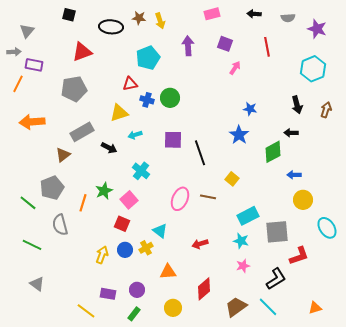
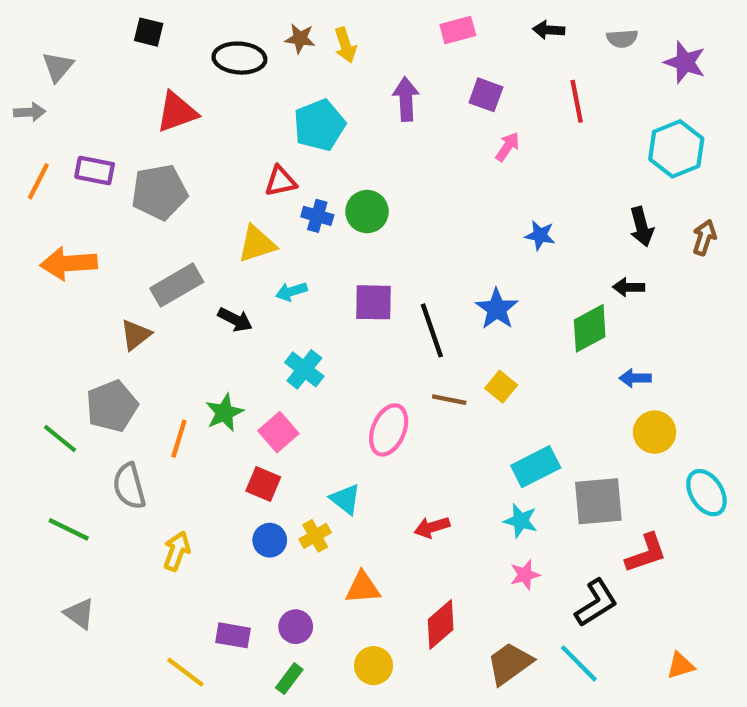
purple rectangle: (34, 65) -> (95, 170), moved
blue star: (239, 135) -> (497, 309), moved
brown line: (208, 197) -> (449, 400), moved
yellow arrow: (102, 255) -> (177, 551), moved

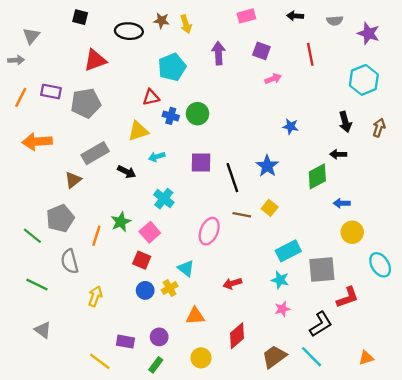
pink arrow: (508, 147) -> (273, 79), turned 35

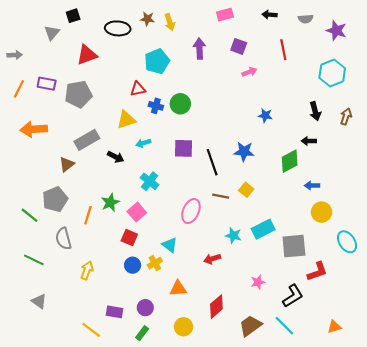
black square: (80, 17) -> (73, 16), turned -32
gray triangle: (31, 36) -> (52, 33), moved
blue star: (267, 166) -> (244, 152), turned -30
cyan star: (280, 280) -> (233, 235), moved

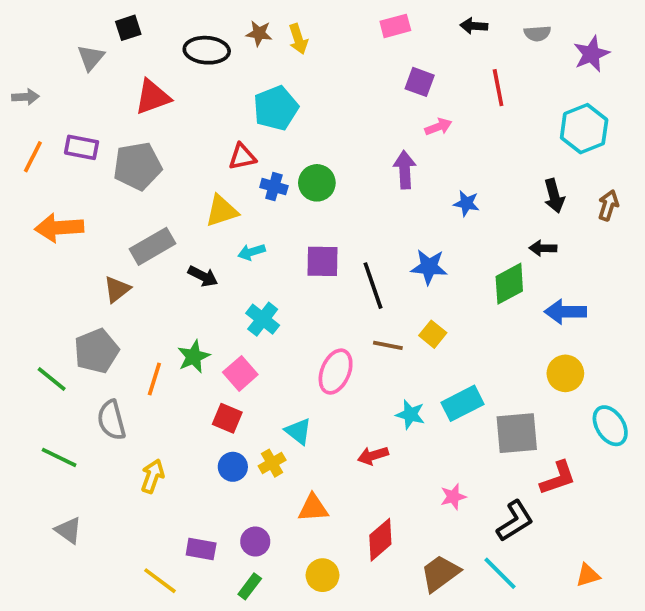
purple star: (336, 31) -> (592, 54), turned 30
purple arrow: (199, 49) -> (405, 170), moved
blue arrow: (312, 186) -> (565, 312), moved, size x1.5

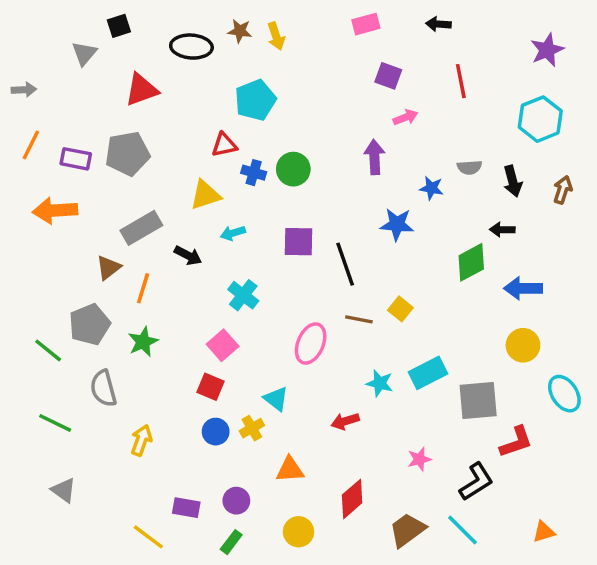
gray semicircle: (537, 33) -> (469, 167), moved
purple rectangle: (82, 147) -> (76, 159), moved
blue star: (429, 267) -> (397, 224), moved
green star: (194, 357) -> (143, 342), moved
orange line: (154, 379) -> (143, 288), moved

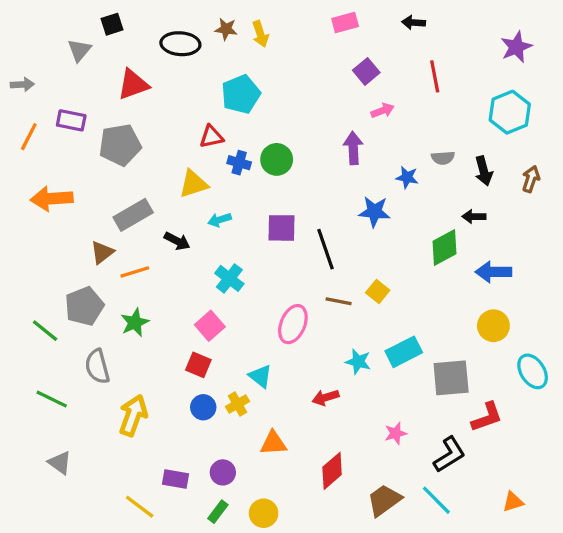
purple square: (388, 76) -> (366, 71), turned 30
purple rectangle: (76, 159) -> (71, 120), moved
orange line: (143, 288) -> (135, 272), turned 56
yellow arrow: (141, 440) -> (133, 415), size x1.4
yellow circle: (298, 532) -> (264, 513), moved

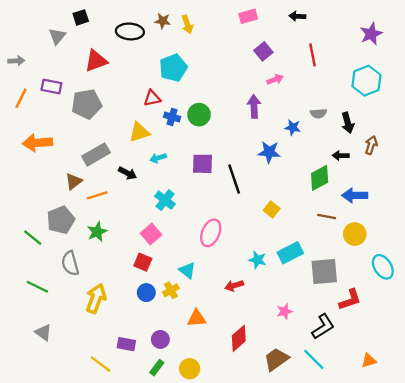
brown arrow: (531, 179) -> (371, 145), moved
brown line: (339, 301) -> (327, 216), moved

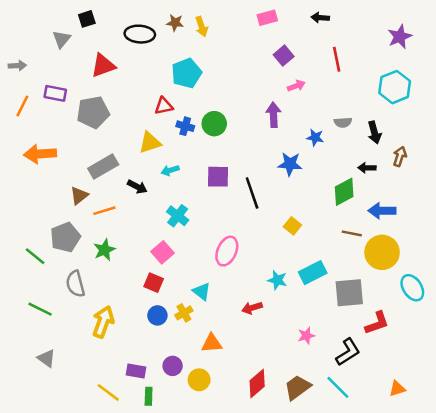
yellow circle: (355, 234) -> (382, 252), size x1.4
red diamond: (239, 338) -> (257, 384), moved
green rectangle: (157, 368) -> (149, 396), moved, turned -35
yellow circle: (190, 369) -> (199, 380), moved

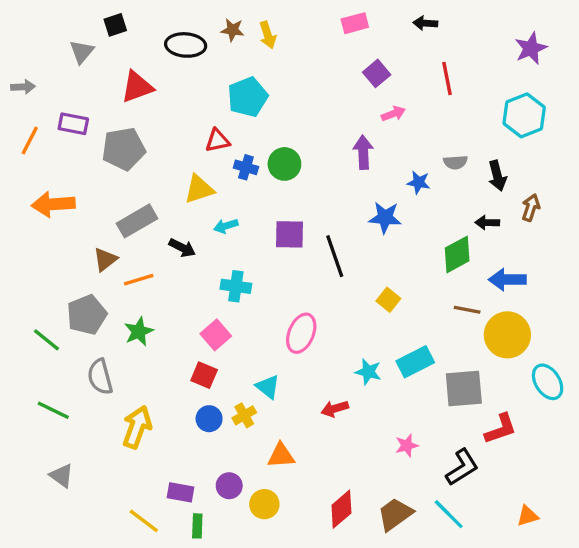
cyan cross: (178, 216) -> (236, 286), turned -30

